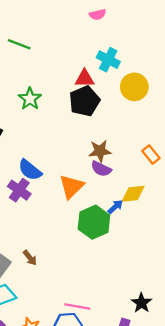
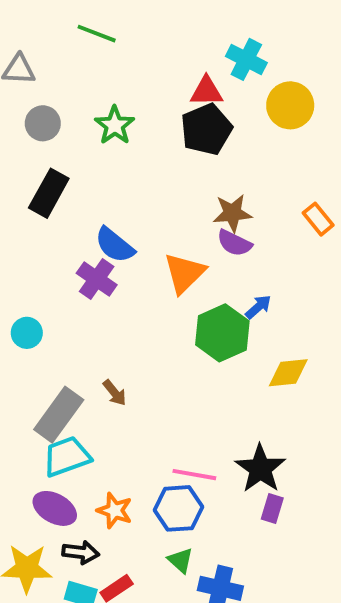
yellow diamond: (133, 194) -> (288, 373), moved
black star: (141, 303) -> (260, 469), moved, size x1.4

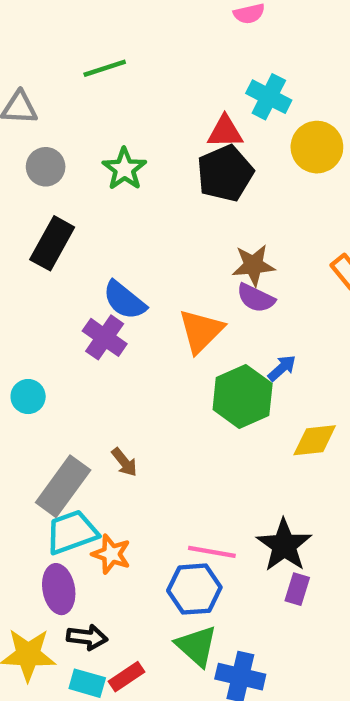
green line: (97, 34) -> (105, 68), turned -39
purple ellipse: (55, 508) -> (59, 589), turned 51
orange star: (115, 510) -> (111, 554), moved
green triangle: (180, 560) -> (197, 646), size x1.5

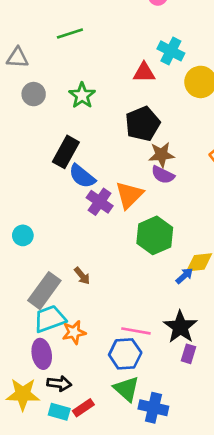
black pentagon: (225, 173) -> (143, 124), moved
black rectangle: (52, 243) -> (66, 152), moved
purple cross: (105, 337) -> (100, 202), moved
blue arrow: (282, 368) -> (184, 276), moved
orange star: (111, 554) -> (74, 332), turned -30

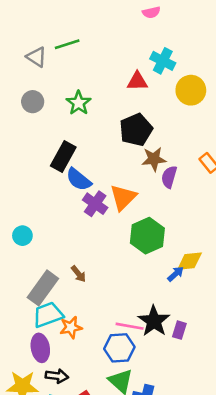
gray triangle: (17, 58) -> (36, 57), moved, turned 30
purple semicircle: (163, 175) -> (169, 177), moved, turned 80
black star: (180, 327) -> (154, 321), moved
purple rectangle: (188, 354) -> (179, 330), moved

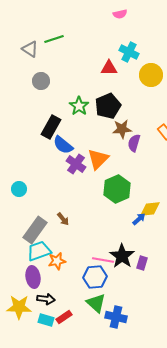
gray circle: (33, 102) -> (41, 81), moved
green star: (79, 103) -> (79, 106), moved

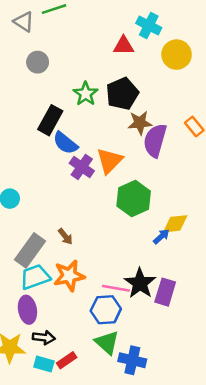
purple semicircle: (134, 143) -> (155, 140), size x1.5
orange star: (57, 261) -> (69, 276), moved, size x1.4
purple rectangle: (142, 263) -> (165, 292), size x1.5

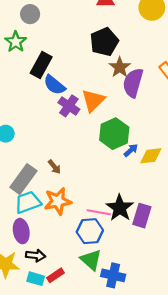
green star: (86, 94) -> (16, 42), moved
brown star: (140, 123) -> (120, 67), turned -30
blue arrow: (161, 236) -> (131, 150), moved

